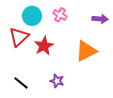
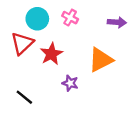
purple star: (57, 81) -> (70, 83), moved

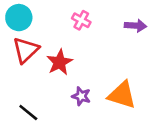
cyan circle: (37, 19) -> (19, 18), moved
orange triangle: (101, 60) -> (122, 95), moved, turned 44

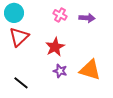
purple arrow: (136, 26) -> (87, 18), moved
red star: (60, 62) -> (55, 47), moved

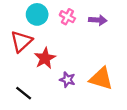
cyan circle: (14, 13) -> (37, 14), moved
red star: (55, 47) -> (45, 58), moved

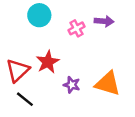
pink cross: (67, 17) -> (76, 28), moved, turned 32
red triangle: (21, 41) -> (18, 70), moved

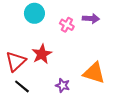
pink cross: (76, 28) -> (67, 25), turned -32
purple star: (72, 85) -> (63, 85), moved

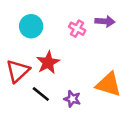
cyan circle: (34, 13) -> (31, 26), moved
black line: (22, 86) -> (41, 94), moved

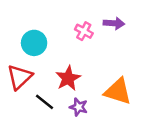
cyan circle: (31, 26) -> (34, 43), moved
red star: (48, 63) -> (68, 78), moved

